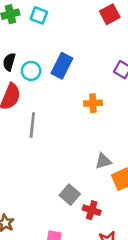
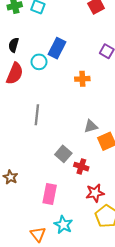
cyan circle: (31, 71) -> (39, 62), moved
gray line: (32, 125) -> (37, 115), moved

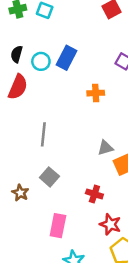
cyan circle: (39, 62) -> (41, 61), moved
gray square: (63, 154) -> (49, 177), moved
brown star: (10, 177) -> (20, 193), moved
red star: (95, 193) -> (110, 224), turned 30

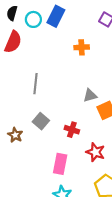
red cross: (94, 194) -> (72, 130), moved
red star: (110, 224) -> (95, 152), moved
pink rectangle: (58, 226) -> (60, 164), moved

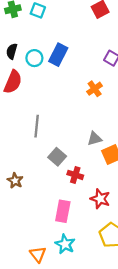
orange cross: (82, 47) -> (95, 89), moved, turned -32
gray square: (41, 121) -> (57, 157), moved

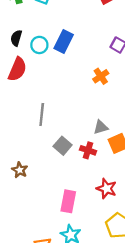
red cross: (75, 175) -> (88, 150), moved

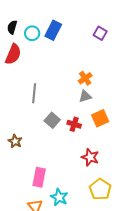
orange cross: (101, 76) -> (85, 78), moved
gray triangle: (101, 127) -> (85, 96), moved
pink rectangle: (68, 201) -> (39, 177), moved

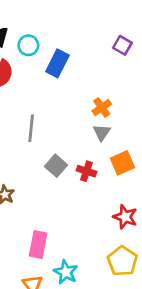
blue rectangle: (53, 30) -> (57, 63), moved
gray triangle: (85, 96) -> (102, 132), turned -40
red star: (90, 157) -> (125, 217), moved

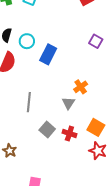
gray triangle: (102, 132) -> (68, 103), moved
orange square: (122, 163) -> (96, 127), turned -36
red star: (125, 217) -> (98, 151), moved

